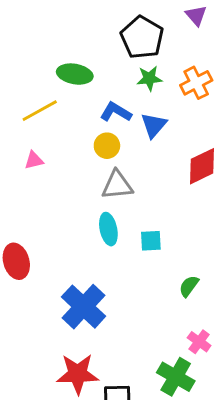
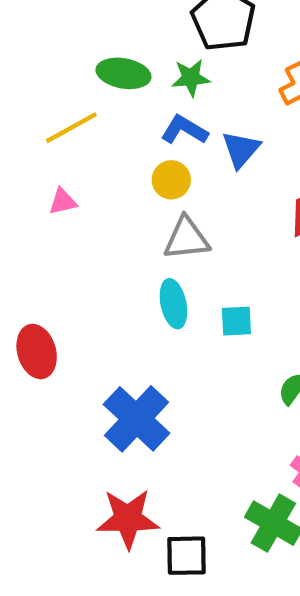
green star: (149, 78) -> (191, 78), moved

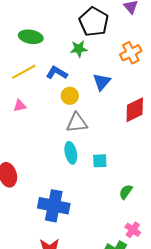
green ellipse: (123, 73) -> (31, 37), moved
blue L-shape: (184, 130) -> (57, 73), moved
blue cross: (137, 419) -> (54, 206), turned -32

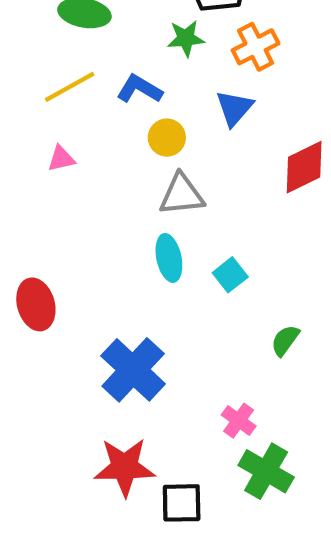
orange cross: (131, 53) -> (256, 47), moved
cyan square: (100, 161) -> (230, 275), turned -35
blue cross: (54, 206) -> (133, 370), turned 32
pink cross: (133, 230) -> (239, 421), moved

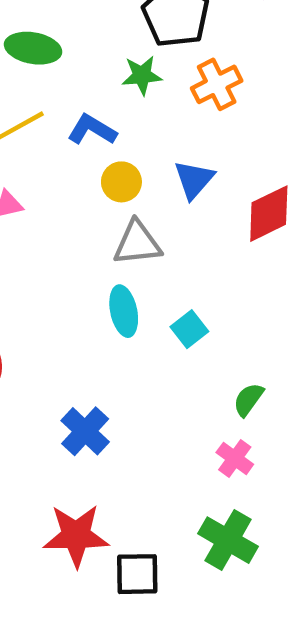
blue triangle: (234, 108) -> (194, 180), moved
blue cross: (133, 370) -> (85, 431), size x0.7
pink cross: (239, 421) -> (235, 458), moved

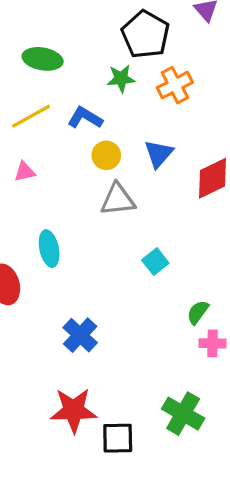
cyan ellipse: (124, 311) -> (49, 249), moved
pink cross: (235, 458) -> (212, 343), moved, turned -35

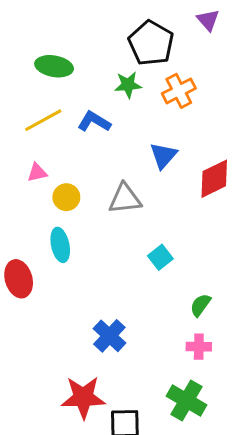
yellow circle: (106, 155) -> (66, 197), moved
blue cross: (80, 335) -> (109, 336), moved
pink cross: (212, 343) -> (199, 347), moved

